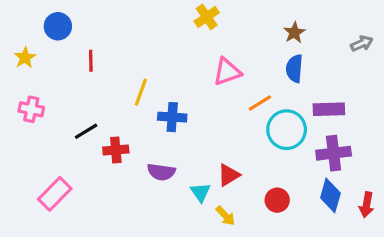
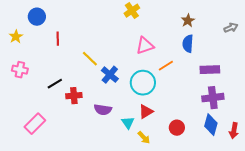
yellow line: (141, 92) -> (90, 59), turned -66
blue cross: (172, 117) -> (110, 75), turned 36
cyan circle: (287, 130) -> (143, 83), moved

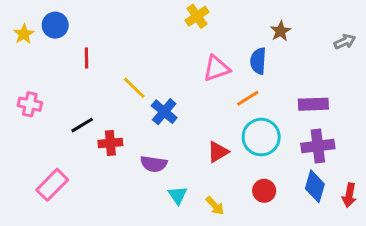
yellow star: (16, 37) -> (24, 34), moved
blue semicircle: (188, 44) -> (258, 61), moved
cyan circle: (143, 83) -> (261, 137), moved
red triangle: (146, 112) -> (218, 152), moved
cyan triangle: (128, 123) -> (178, 195), moved

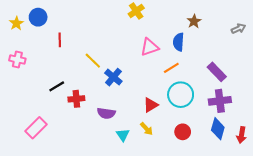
pink cross: (30, 104) -> (17, 60), moved
purple rectangle: (313, 104) -> (217, 72), turned 48
yellow arrow: (215, 206) -> (147, 129), moved

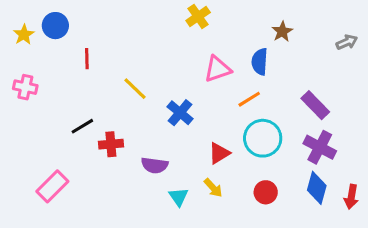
blue cross: (113, 77) -> (180, 113), moved
purple cross: (220, 101) -> (320, 147), turned 35

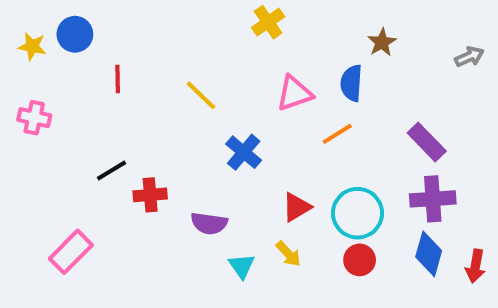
yellow star: (24, 35) -> (32, 46), turned -30
yellow line: (135, 89) -> (201, 95), moved
cyan circle: (263, 138) -> (358, 213), moved
purple cross: (320, 147) -> (433, 199), turned -32

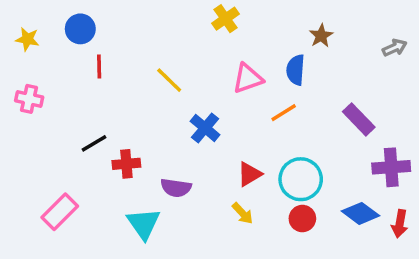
blue circle: (75, 34) -> (80, 29), moved
purple cross: (433, 199) -> (391, 167), moved
blue diamond: (429, 254) -> (360, 213), turned -69
cyan triangle: (242, 266) -> (144, 224), moved, size x1.5

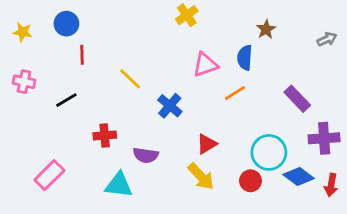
yellow line: (169, 80) -> (130, 79), moved
black line: (94, 143) -> (66, 100), moved
cyan circle: (301, 179) -> (269, 152), moved
yellow arrow: (243, 213) -> (201, 177), size x1.5
cyan triangle: (144, 224) -> (119, 185), turned -48

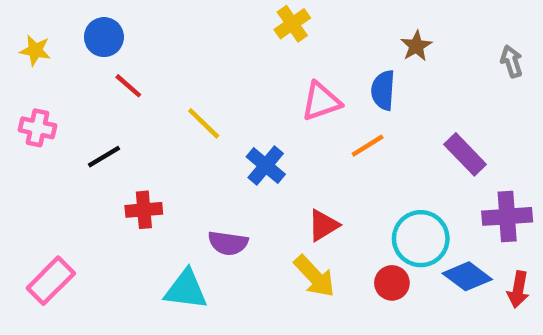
gray arrow: (327, 39) -> (512, 61), turned -84
red line: (82, 55) -> (128, 86), turned -48
red cross: (105, 135) -> (144, 210), moved
pink rectangle: (49, 175) -> (51, 281), moved

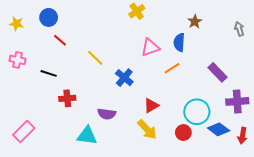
black line: (104, 157) -> (49, 73), turned 49

